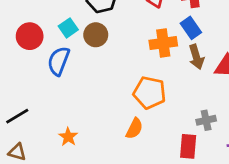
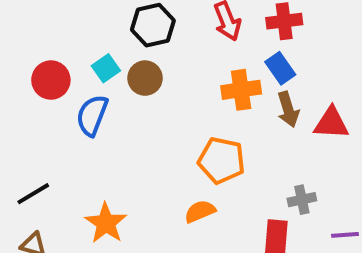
orange semicircle: (134, 129) -> (200, 211), turned -140
orange star: (68, 137) -> (106, 223), size x1.5

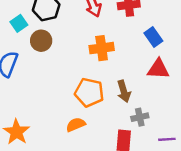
cyan square: (106, 68) -> (19, 23), moved
blue rectangle: (280, 68) -> (153, 37), moved
brown arrow: (288, 109) -> (124, 91), moved

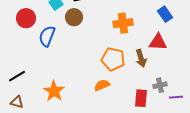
red triangle: (158, 69) -> (158, 42), moved
gray cross: (140, 117) -> (160, 85), moved

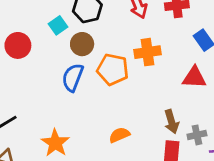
blue semicircle: (47, 36) -> (73, 77), moved
brown arrow: (141, 58) -> (172, 122), moved
orange pentagon: (113, 59) -> (113, 69), moved

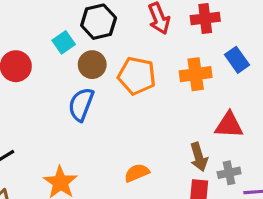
orange cross: (147, 52) -> (196, 74), moved
orange pentagon: (113, 69) -> (137, 76), moved
red triangle: (194, 77) -> (229, 125), moved

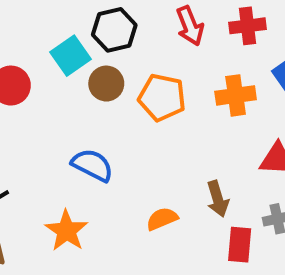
cyan square: (64, 42) -> (71, 56), size x1.4
blue semicircle: (81, 104) -> (92, 165), moved, turned 96
brown arrow: (199, 157) -> (218, 199), moved

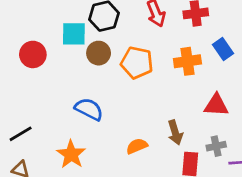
cyan square: (71, 56) -> (74, 34), turned 36

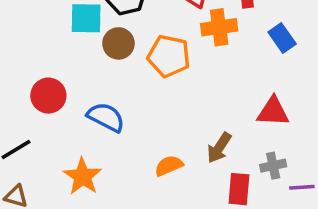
red circle: (33, 54) -> (48, 96), moved
orange cross: (187, 61) -> (219, 27), moved
brown arrow: (175, 132) -> (219, 148), turned 50

